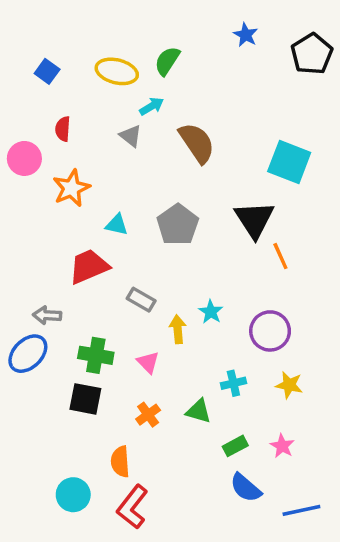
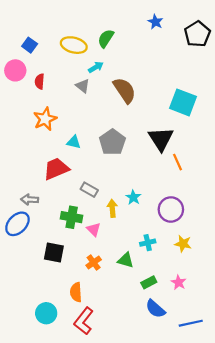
pink circle: (24, 158) -> (15, 70), moved
green cross: (96, 355) -> (72, 217), moved

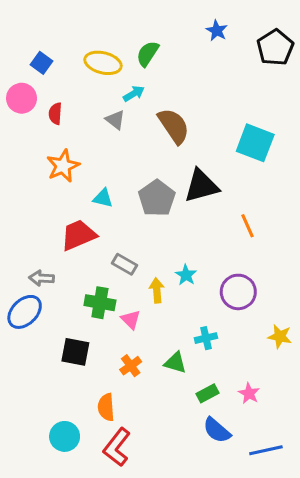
black triangle: (161, 139) -> (201, 186), moved, turned 48
yellow star: (183, 244) -> (280, 336), moved

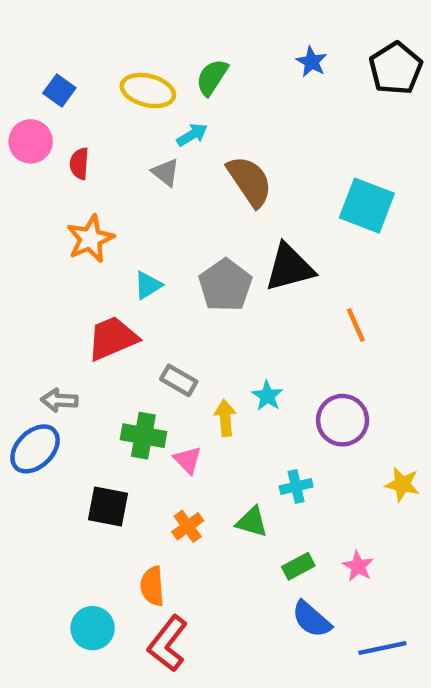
blue star: (217, 31) -> (312, 62), moved
cyan triangle: (103, 198) -> (148, 285), turned -45

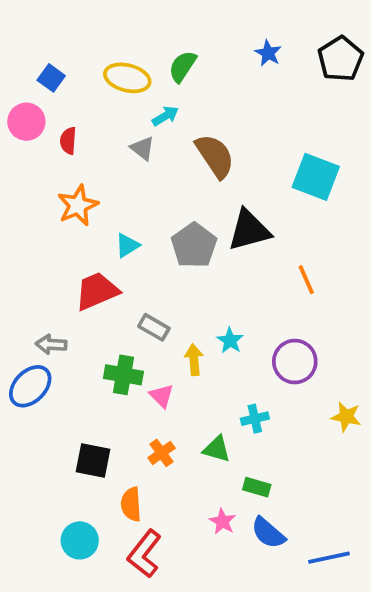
black square: (108, 506) -> (93, 461), moved
green rectangle: (298, 566) -> (257, 487), turned 44
pink star: (358, 566) -> (222, 521), moved

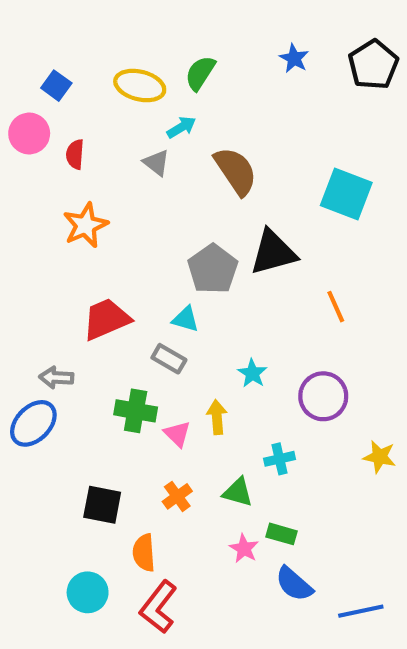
cyan triangle: (127, 245) -> (186, 319), moved, turned 48
yellow arrow: (194, 360) -> (217, 417), moved
pink star: (222, 521) -> (244, 549), moved

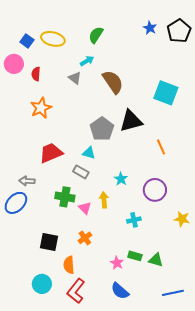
blue star: (294, 58) -> (150, 28), moved
yellow ellipse: (140, 86) -> (53, 39), moved
green triangle: (238, 492) -> (156, 260), moved
blue semicircle: (294, 584) -> (120, 291), moved

